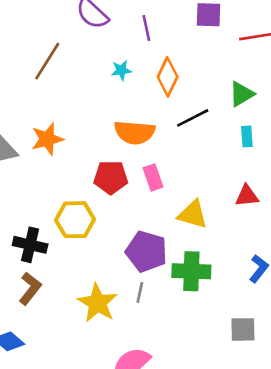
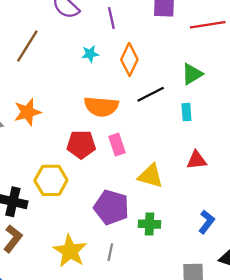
cyan rectangle: (247, 136) -> (186, 112), moved
green cross: (191, 271) -> (149, 224), size x0.7
gray line: (140, 292) -> (110, 252), moved

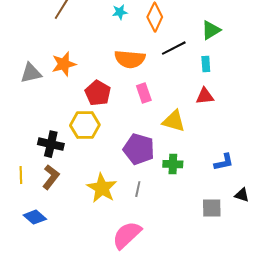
red pentagon: (81, 145) -> (98, 93), moved, turned 30
red triangle: (197, 160) -> (205, 96), moved
blue L-shape: (207, 222) -> (224, 162), turned 40

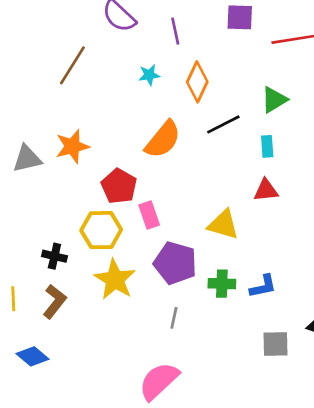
orange semicircle: (130, 59) -> (163, 140), turned -56
pink rectangle: (144, 93) -> (149, 215), moved
black cross: (51, 144) -> (54, 256), size x0.7
blue L-shape: (224, 162) -> (263, 286), moved
yellow star: (102, 188) -> (115, 280), moved

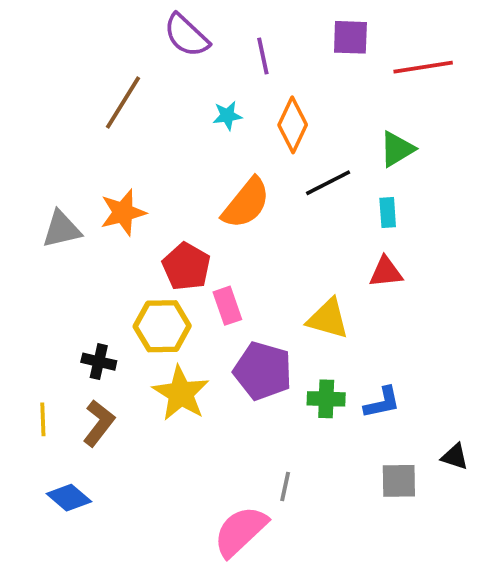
gray line: (174, 318) -> (285, 486), moved

